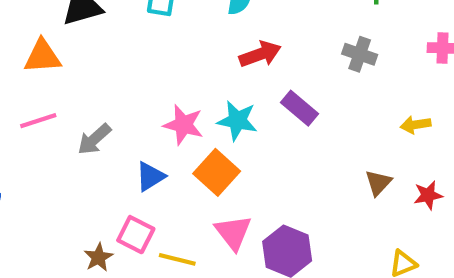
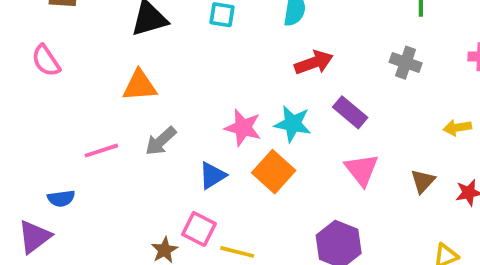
orange triangle: (42, 56) -> (140, 86), moved
pink line: (38, 121) -> (101, 151), moved
pink triangle: (233, 232) -> (362, 170), moved

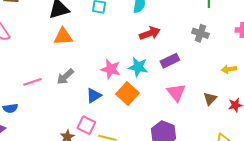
orange triangle: (140, 86) -> (63, 36), moved
purple rectangle: (350, 112) -> (170, 61), turned -66

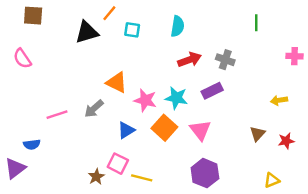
gray cross: (200, 33) -> (225, 60), moved
orange triangle: (63, 36) -> (117, 82), moved, turned 30
pink triangle: (176, 92) -> (200, 130), moved

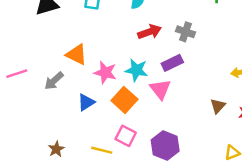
pink line: (57, 115) -> (17, 74), moved
pink triangle: (200, 130) -> (160, 89), moved
pink square: (118, 164) -> (126, 136), moved

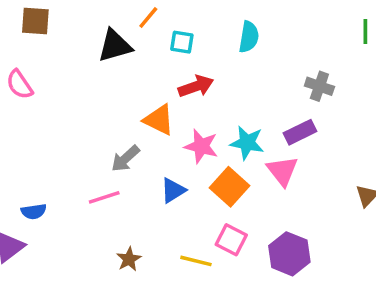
red arrow: (150, 32) -> (196, 86), moved
pink line: (17, 74) -> (104, 197), moved

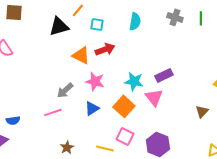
gray cross: (319, 86) -> (175, 17), moved
orange triangle: (159, 120) -> (81, 55), moved
pink star: (201, 146) -> (95, 81), moved

